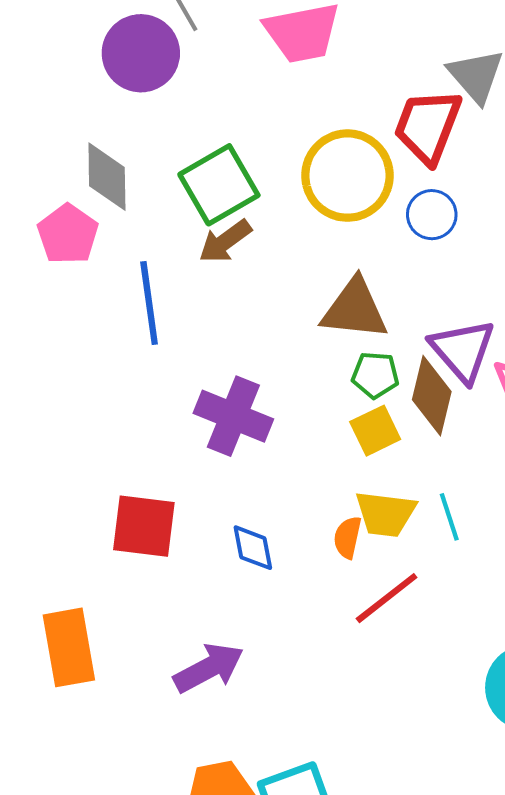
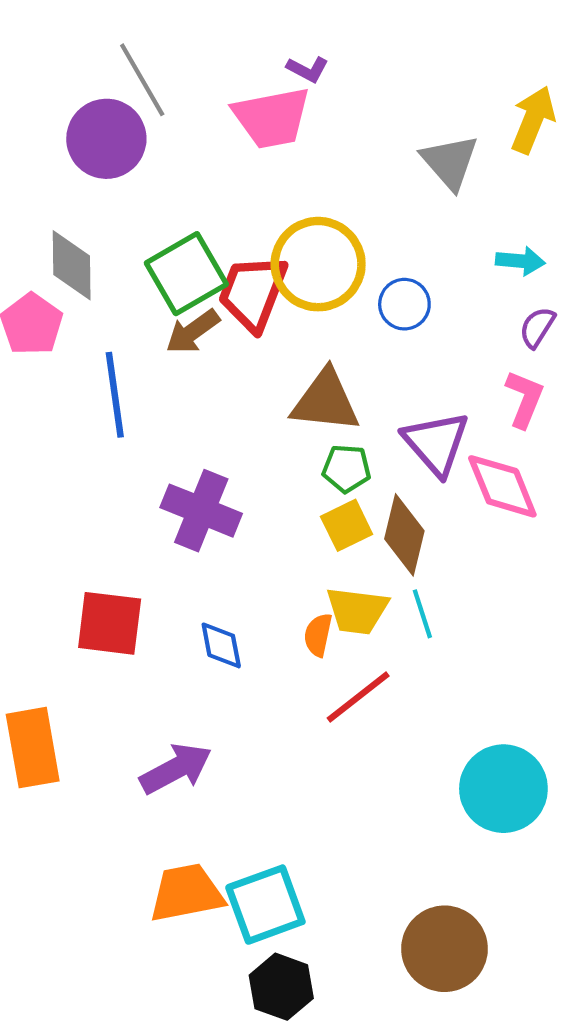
red trapezoid: (428, 126) -> (253, 293), moved
brown diamond: (432, 396) -> (404, 535), moved

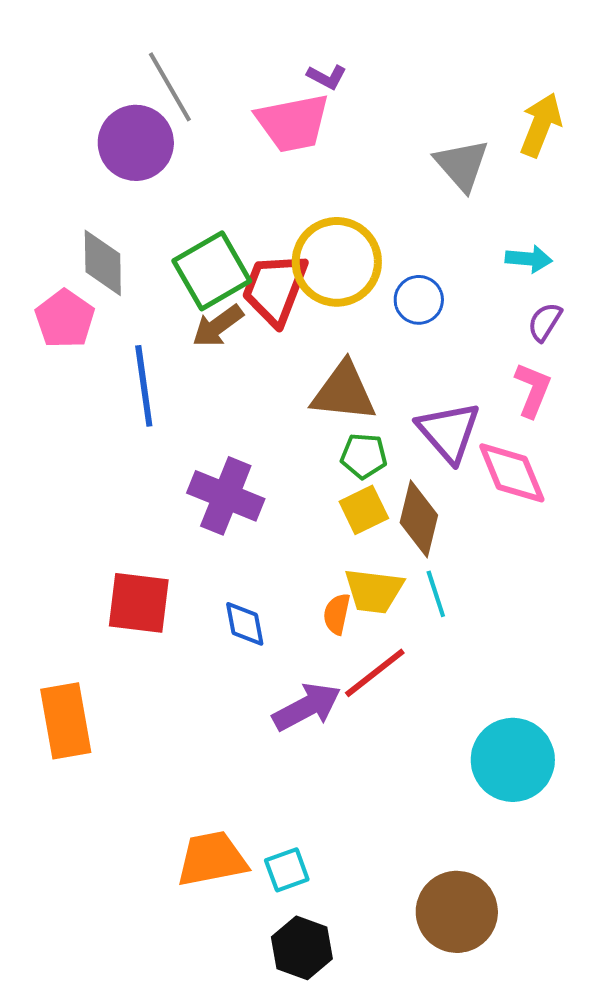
purple arrow: (176, 769) -> (307, 707), moved
cyan square: (265, 905) -> (287, 870), size x0.6

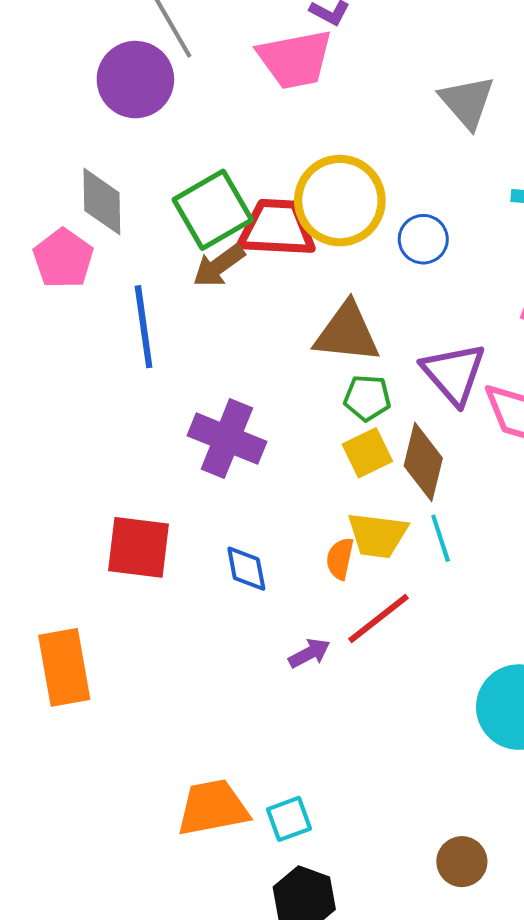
red trapezoid: (275, 289) -> (277, 228), turned 72
purple arrow: (307, 707) -> (309, 653), size x0.6
brown circle: (457, 912) -> (462, 862), size x0.6

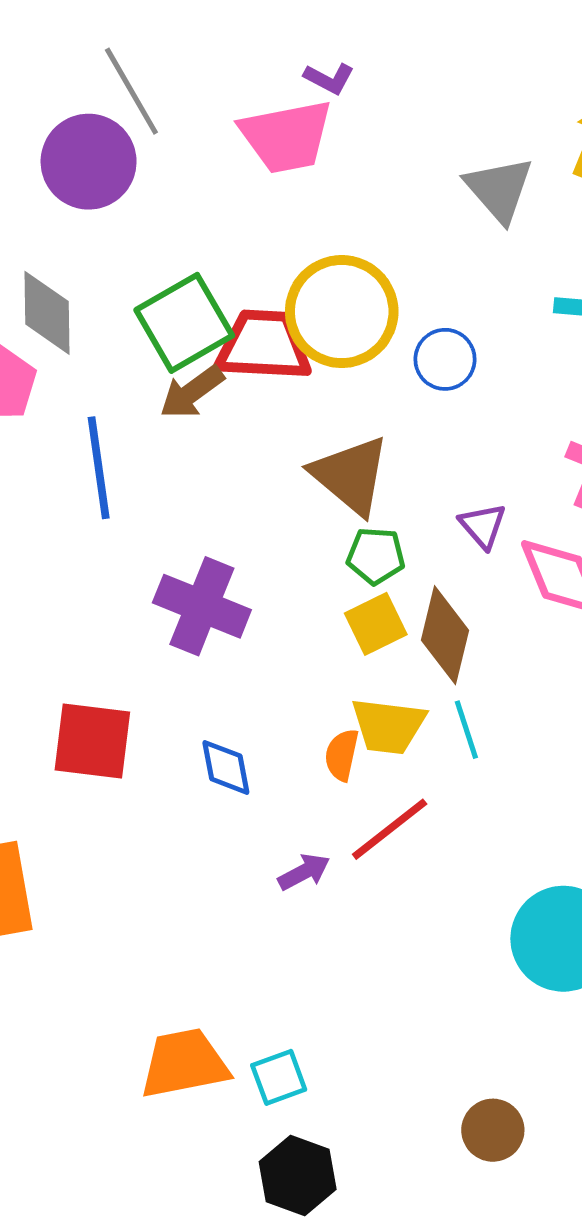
brown triangle: (347, 333) -> (351, 475), turned 34
purple triangle: (454, 373) -> (483, 526), size x0.6

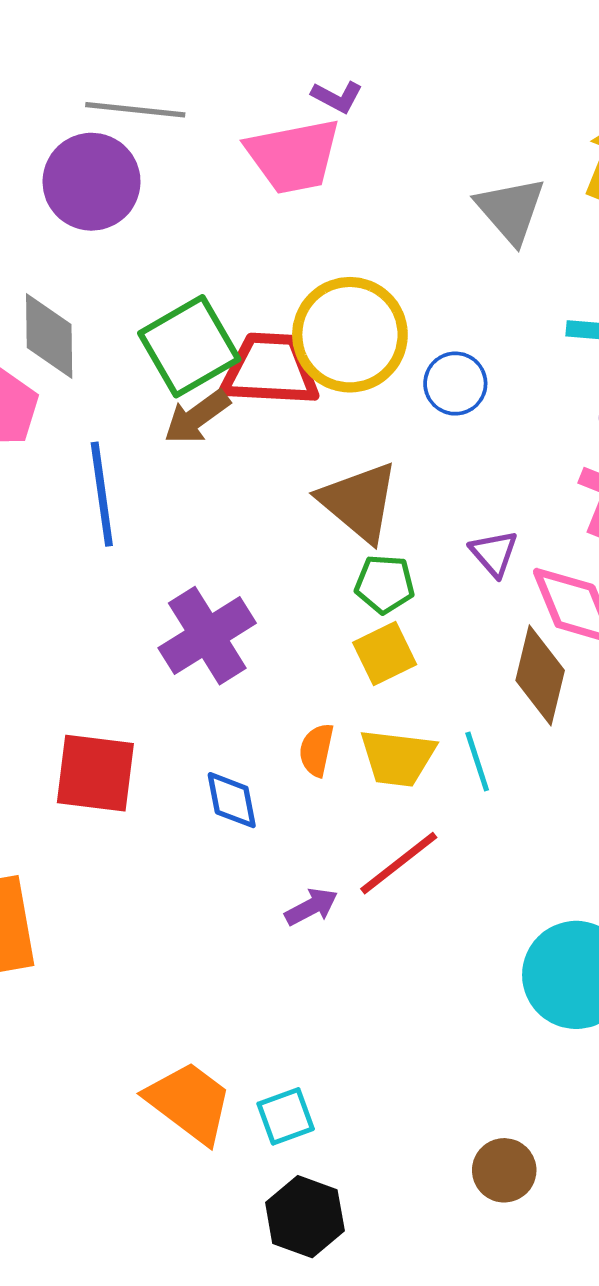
gray line: (131, 91) -> (135, 110), turned -54
purple cross: (202, 606) -> (207, 636), turned 36
brown diamond: (445, 635) -> (540, 675), moved
orange semicircle: (342, 755) -> (316, 750), moved
orange trapezoid: (184, 1063) -> (189, 1102), turned 48

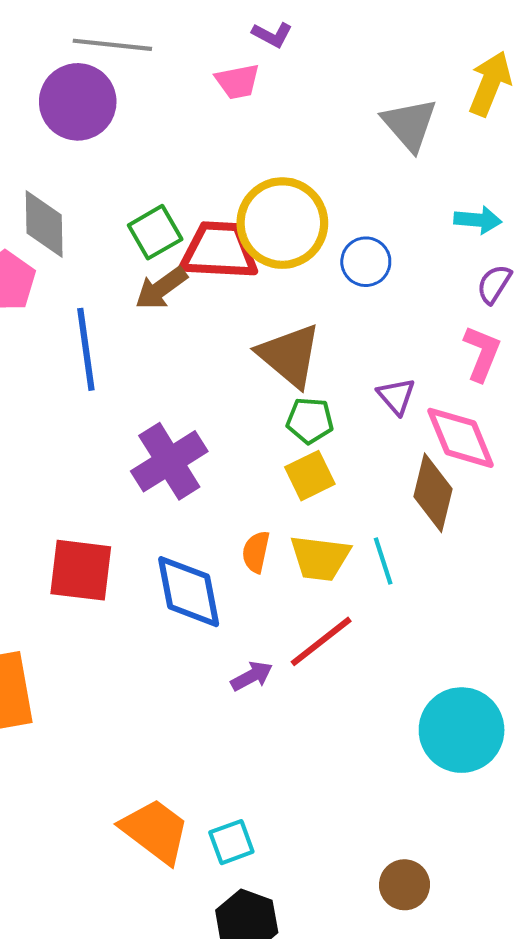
pink trapezoid: (293, 156) -> (238, 82), size x0.6
green square: (189, 346) -> (155, 232), size x0.7
blue diamond: (232, 800) -> (189, 592), size x1.6

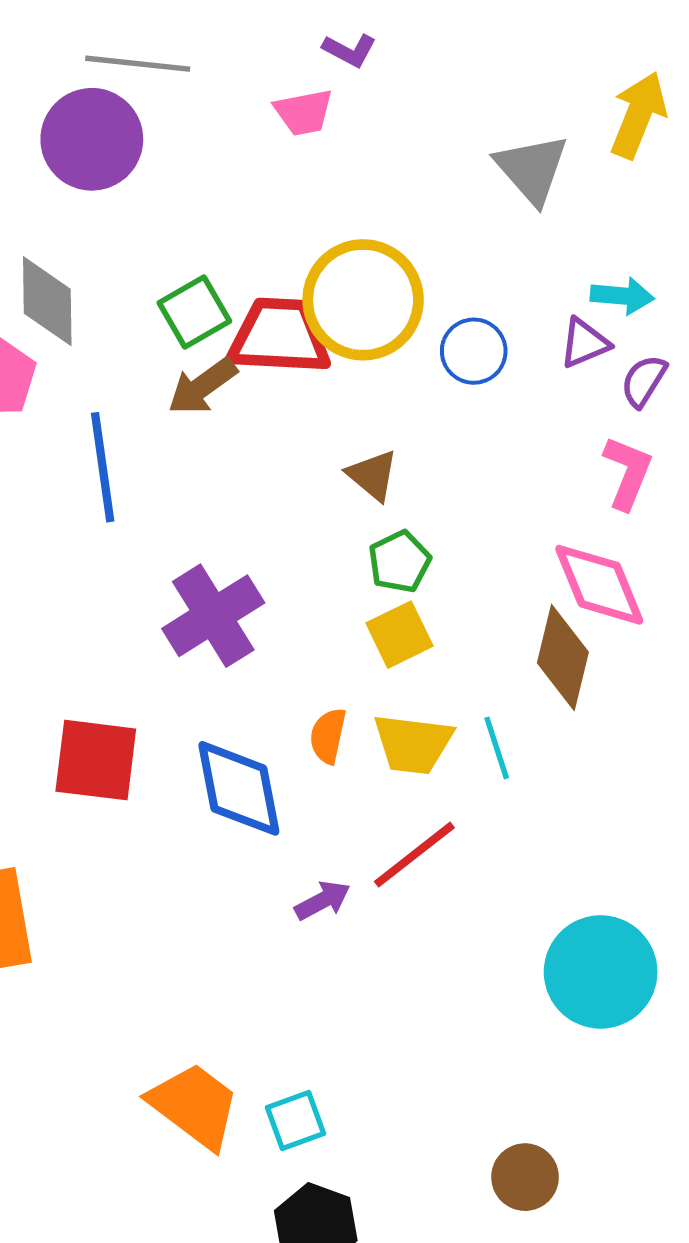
brown triangle: (289, 355) -> (373, 475), size x0.6
purple triangle: (396, 396) -> (584, 343), moved, turned 48
green pentagon: (310, 421) -> (399, 562), turned -30

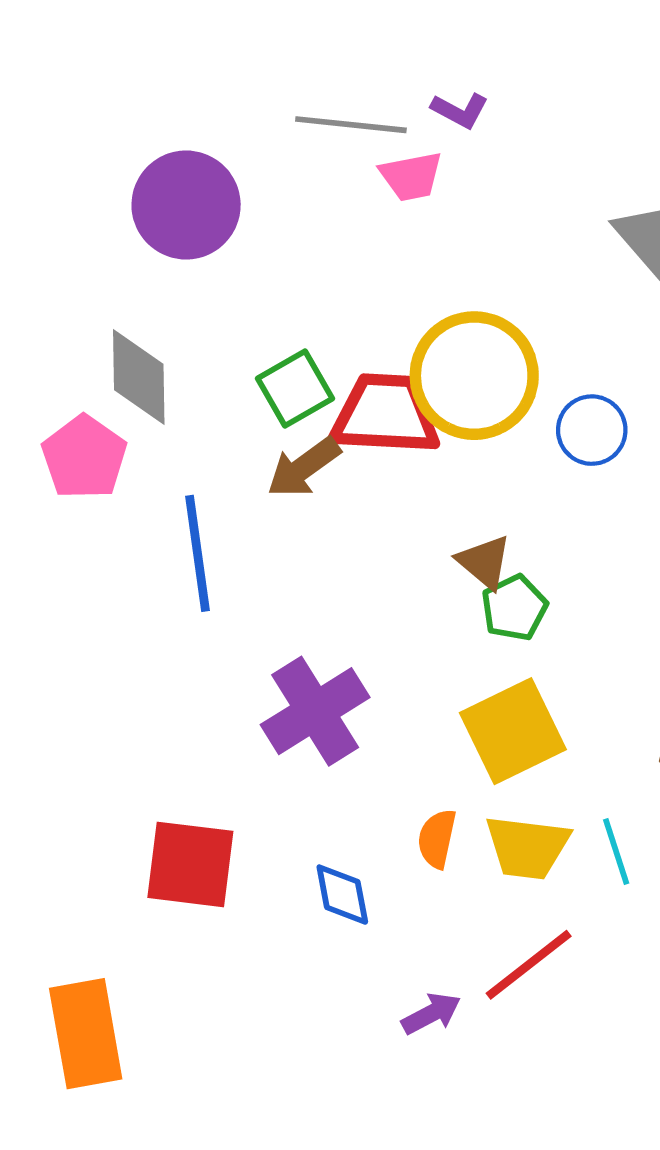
gray line: (138, 64) -> (351, 125), moved
green pentagon: (399, 562) -> (514, 608), moved
yellow square: (399, 635) -> (513, 731), size x1.5
blue diamond: (239, 788) -> (342, 895), size x0.6

